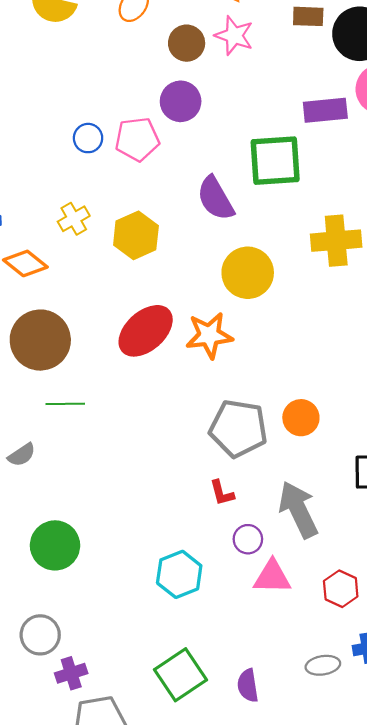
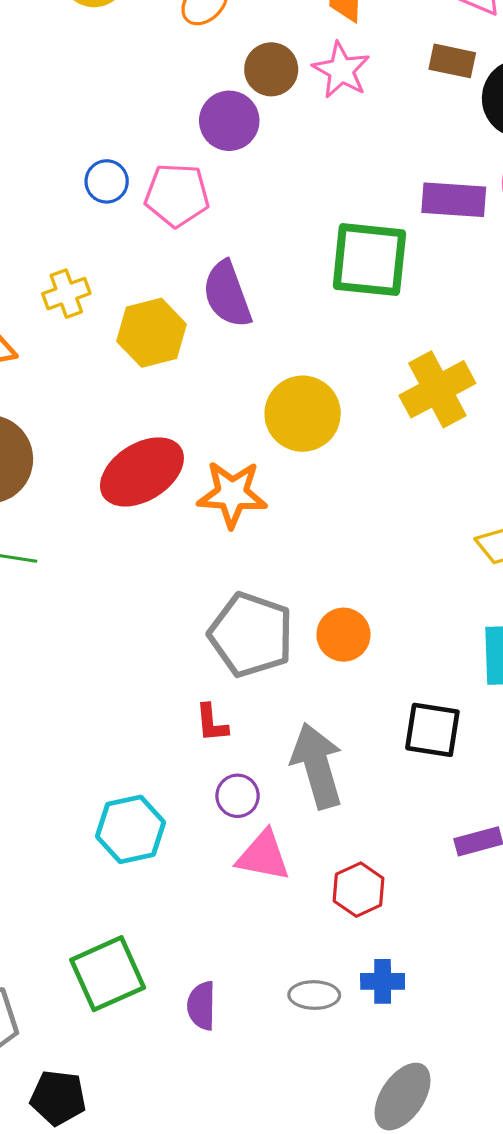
purple circle: (181, 101) -> (229, 121), moved
purple semicircle: (215, 198) -> (227, 294), moved
yellow cross: (336, 241) -> (437, 389), turned -33

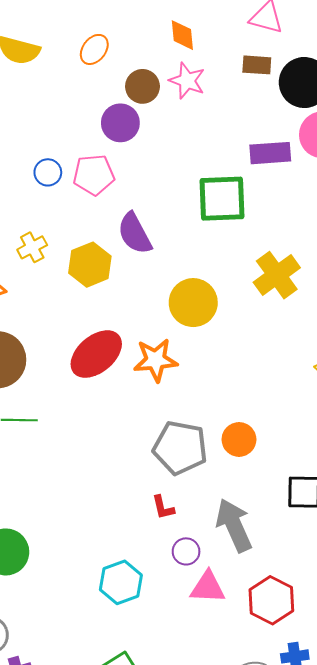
red hexagon: (359, 890) -> (271, 600), size x1.4

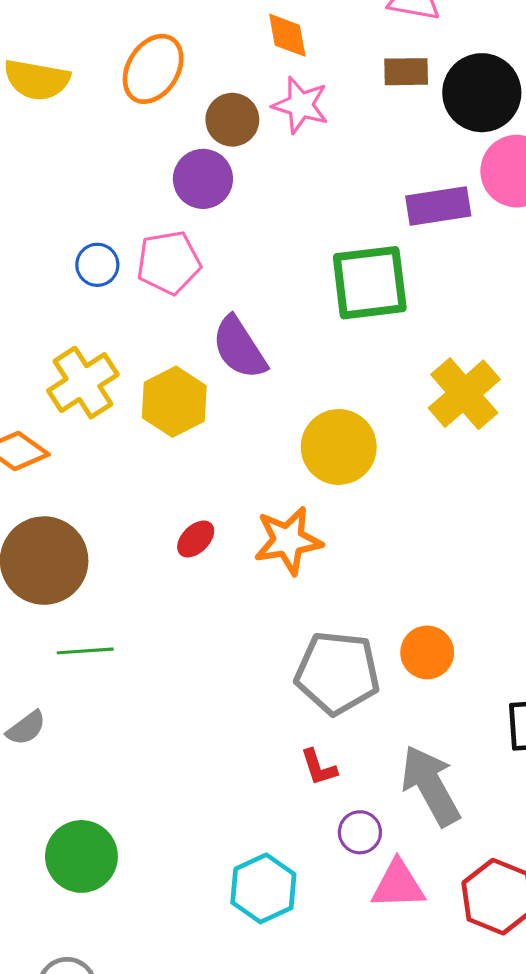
orange ellipse: (94, 49) -> (153, 69), size x1.4
yellow cross: (32, 247) -> (83, 383), size x1.5
red ellipse: (96, 354) -> (196, 539), size x0.5

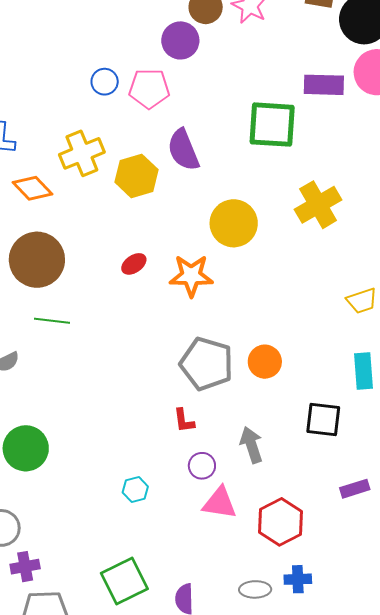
gray arrow: (431, 786) -> (251, 445), size x0.7
cyan hexagon: (263, 888) -> (135, 489), size x0.6

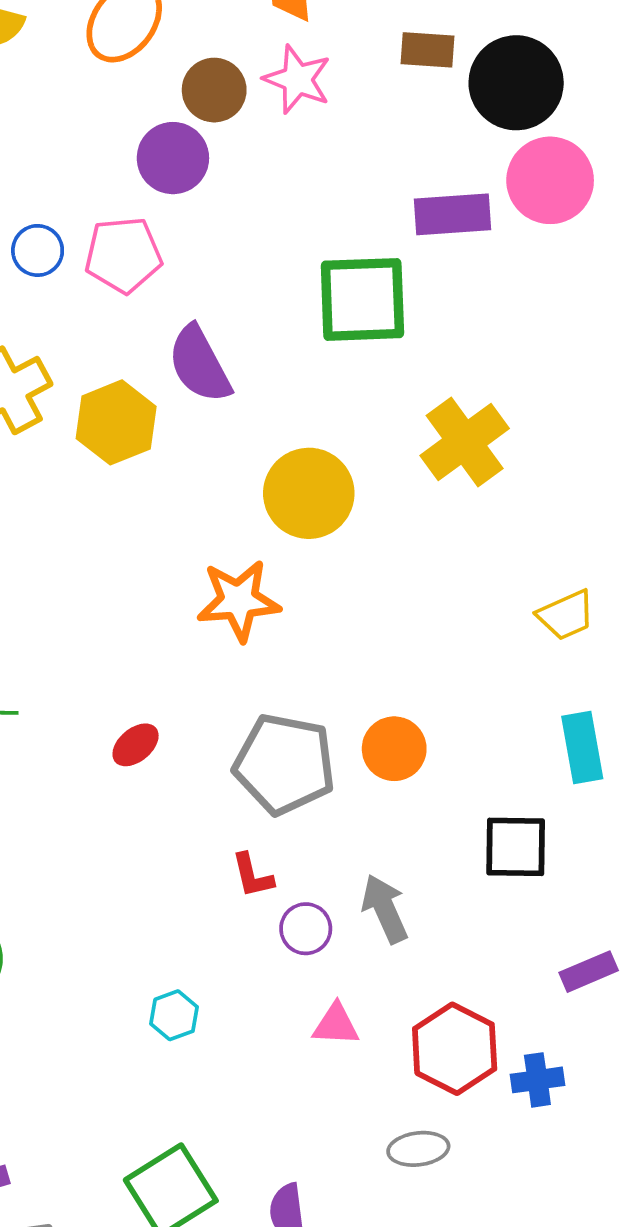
red ellipse: (134, 264) -> (136, 745), moved
purple circle: (202, 466) -> (306, 929), moved
pink triangle: (220, 503) -> (336, 1025), size x0.7
blue cross: (298, 579) -> (537, 1080), moved
gray ellipse: (255, 589) -> (418, 1149), moved

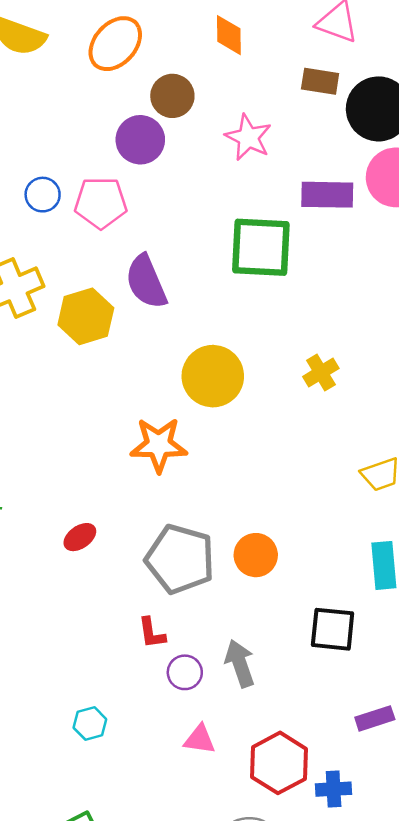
pink star: (297, 79) -> (248, 137), moved
yellow cross: (465, 442) -> (321, 372), moved, size x0.6

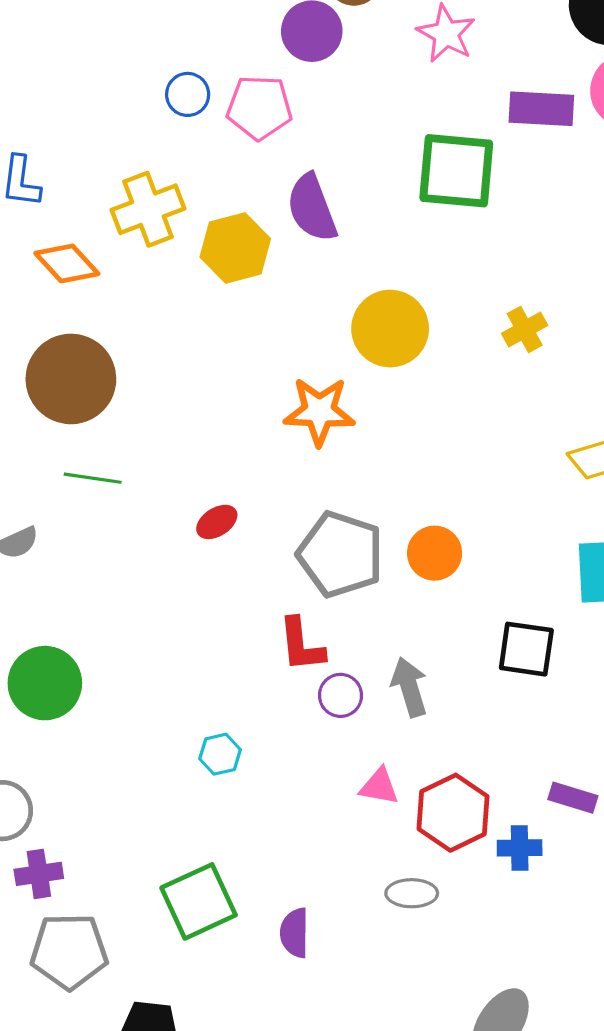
red L-shape: (152, 633) -> (301, 645), size x1.4
purple rectangle: (375, 718) -> (573, 798), moved, turned 33
pink triangle: (200, 739) -> (379, 786), moved

